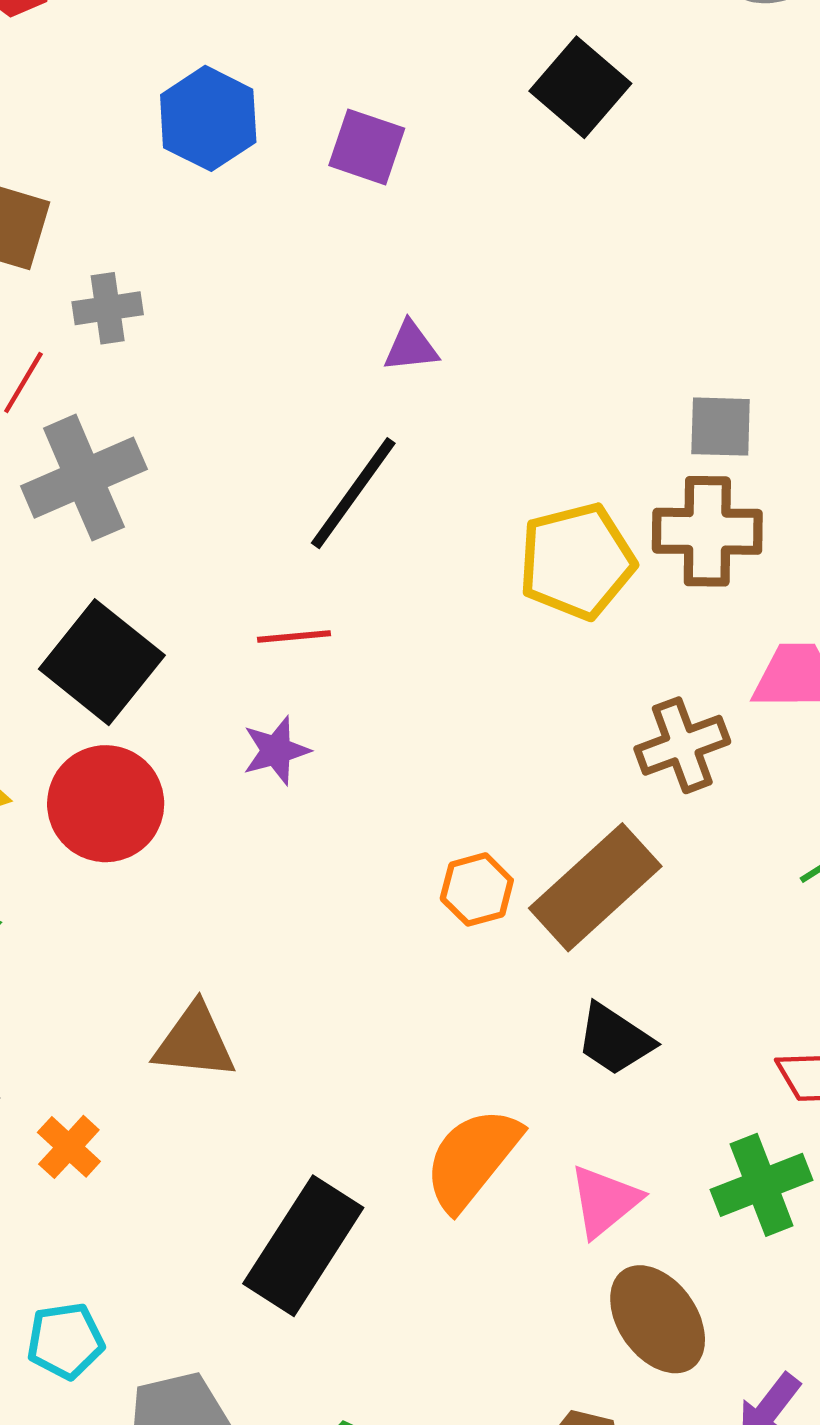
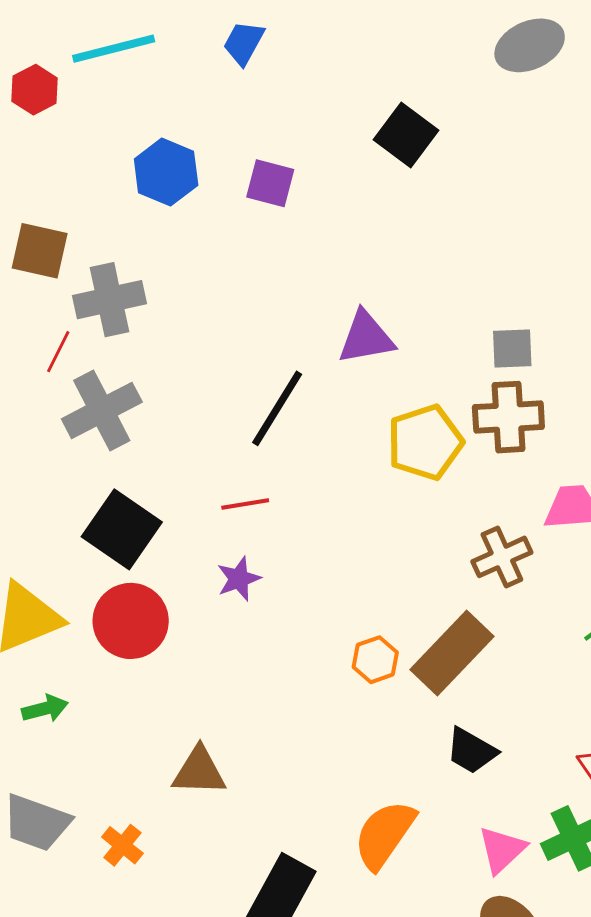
gray cross: (108, 308) -> (109, 300), size x1.6
purple triangle: (411, 347) -> (366, 337), moved, size x1.6
pink triangle: (605, 1201) -> (502, 850), moved

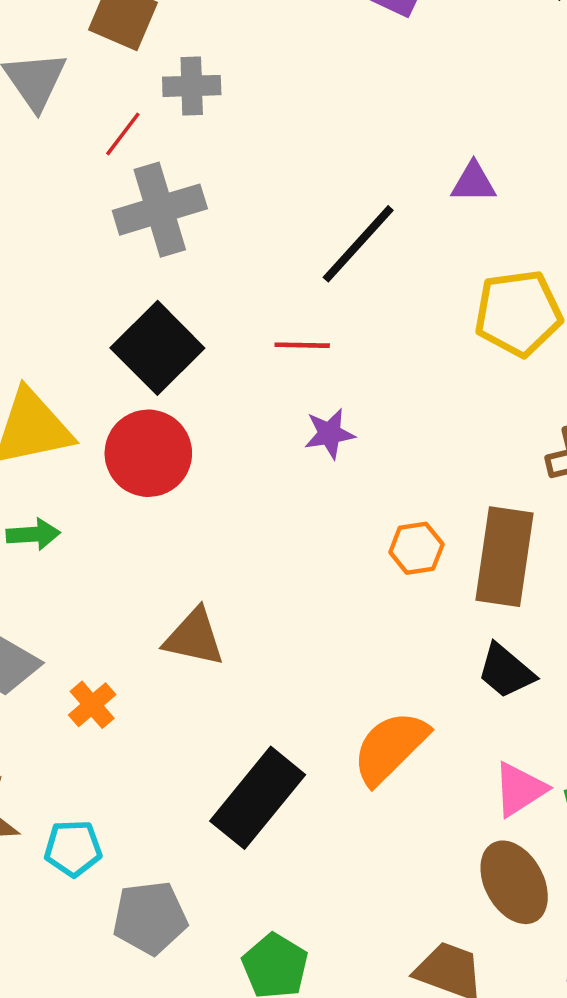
gray cross: (109, 300) -> (192, 86), size x0.7
purple triangle: (366, 337) -> (473, 182), size x0.7
purple star: (239, 579) -> (330, 434), moved
brown rectangle: (452, 653) -> (504, 557), turned -46

